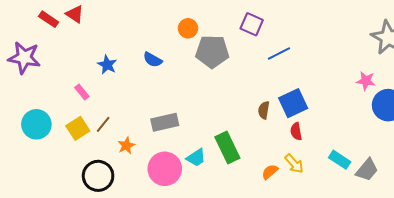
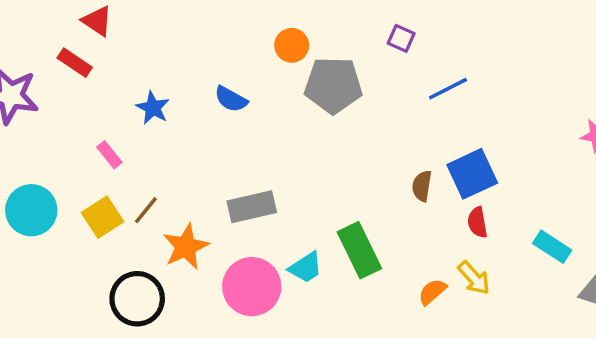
red rectangle: (49, 19) -> (75, 63), moved
purple square: (252, 24) -> (401, 38), size x0.7
orange star: (126, 146) -> (186, 247), size x1.5
cyan rectangle: (340, 160) -> (552, 247), moved

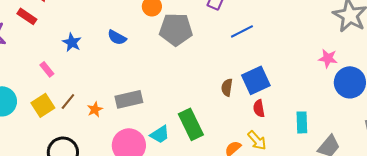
orange star: (186, 247) -> (95, 109), moved, size x0.6
cyan rectangle: (552, 247) -> (302, 122), turned 55

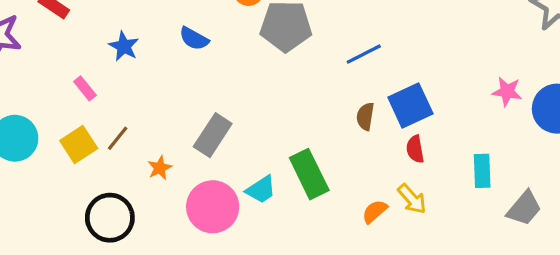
blue line: (242, 31) -> (364, 54), moved
pink star: (328, 58) -> (507, 92), moved
gray rectangle: (129, 99) -> (213, 135), turned -44
orange star: (95, 109) -> (160, 168), moved

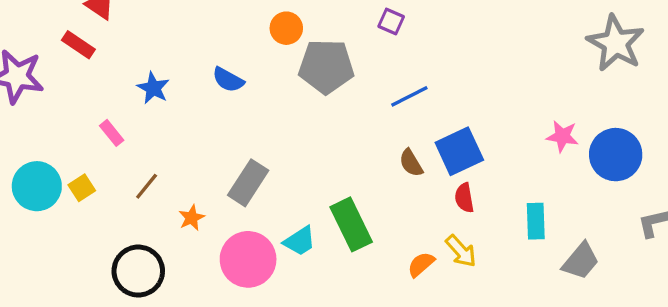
brown semicircle: (365, 116) -> (411, 163), turned -40
yellow square: (79, 144) -> (82, 188), moved, size x0.7

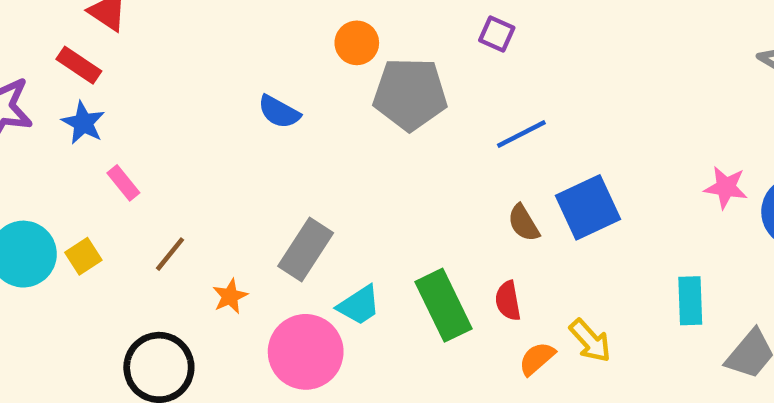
blue star: (153, 88) -> (83, 123), moved
red semicircle: (464, 198) -> (508, 301), moved
cyan trapezoid: (300, 241) -> (359, 305), moved

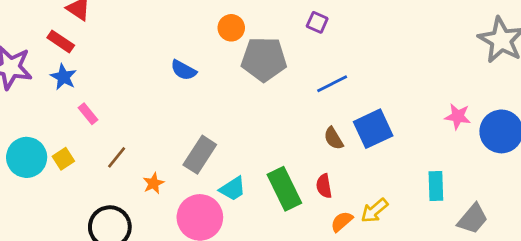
yellow arrow: (590, 341) -> (374, 211), turned 92

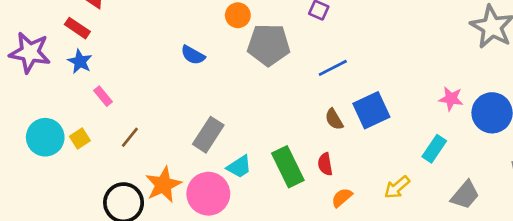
orange star: (153, 183) -> (163, 185), moved, size x1.8
cyan rectangle: (436, 186) -> (434, 149), moved, turned 36
yellow arrow: (374, 211) -> (397, 187), moved

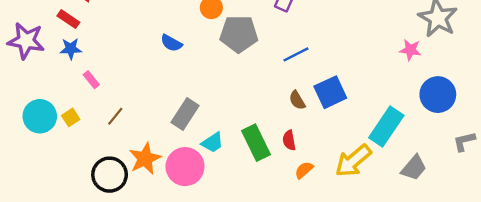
blue star: (80, 61) -> (71, 49), turned -30
pink star: (451, 99) -> (410, 50), moved
cyan rectangle: (434, 149) -> (386, 127), size x1.6
yellow arrow: (397, 187) -> (353, 161), size x1.6

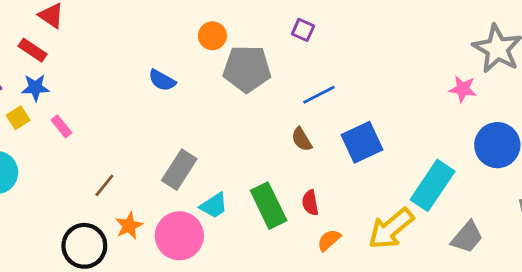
brown semicircle: (297, 100) -> (302, 139), moved
brown line: (115, 116) -> (104, 185), moved
yellow square: (71, 117) -> (18, 118), moved
orange star: (145, 159) -> (129, 226), size x0.7

